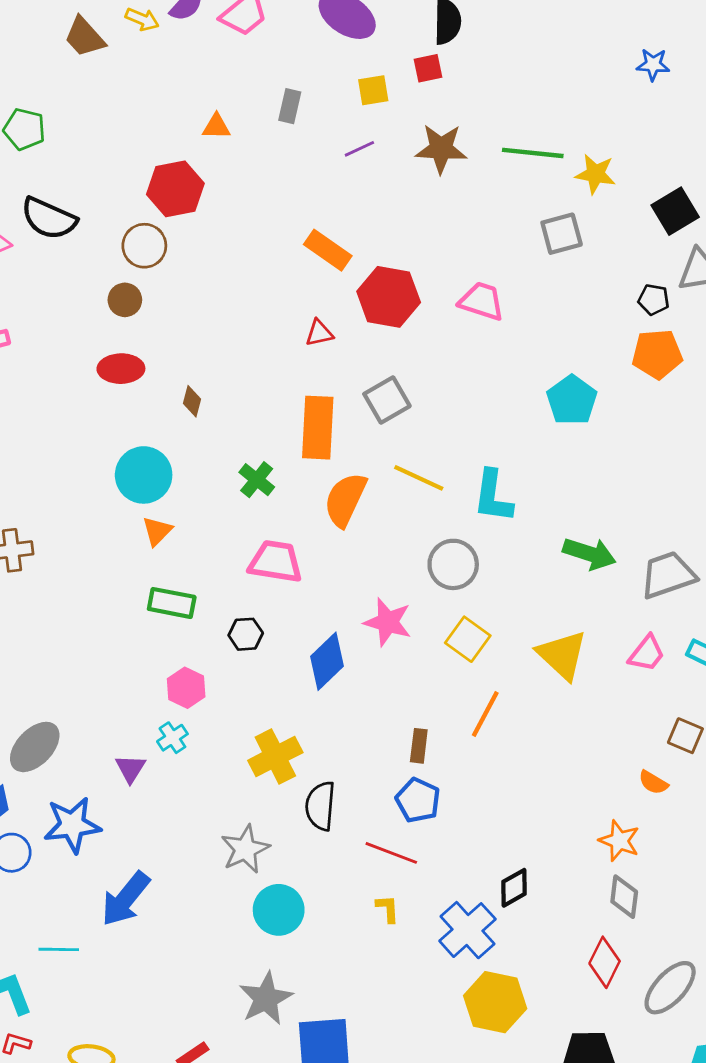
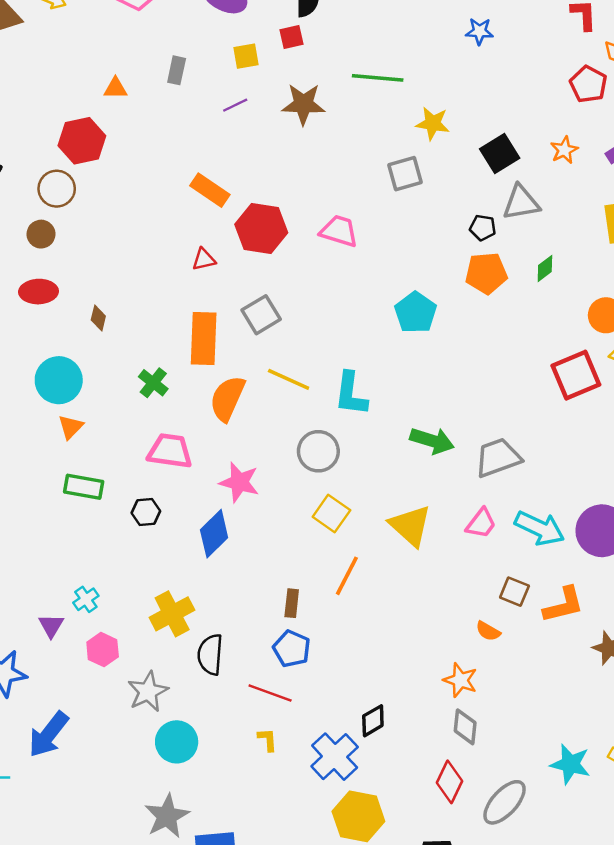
green line: (533, 153) -> (378, 78), moved
pink star: (388, 622) -> (239, 482), moved
pink hexagon: (186, 688) -> (103, 650), moved

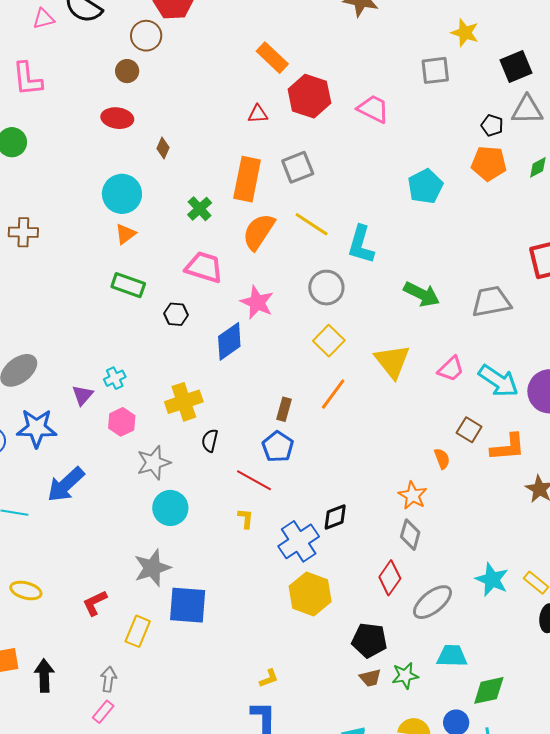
gray trapezoid: (498, 458) -> (491, 302), moved
orange semicircle: (488, 631) -> (442, 459), turned -150
black semicircle: (210, 655) -> (210, 441), size x0.7

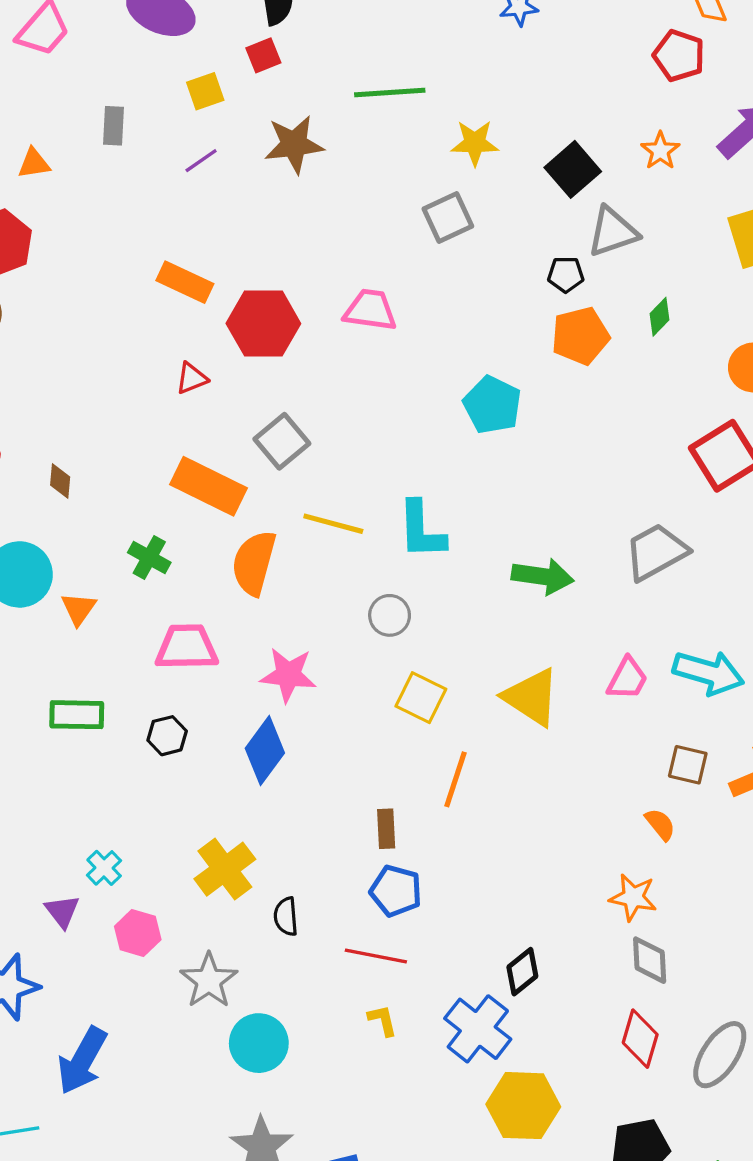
orange rectangle: (247, 179) -> (208, 486), turned -57
orange triangle: (125, 234) -> (79, 609), moved
gray circle: (326, 288) -> (390, 615), size x0.7

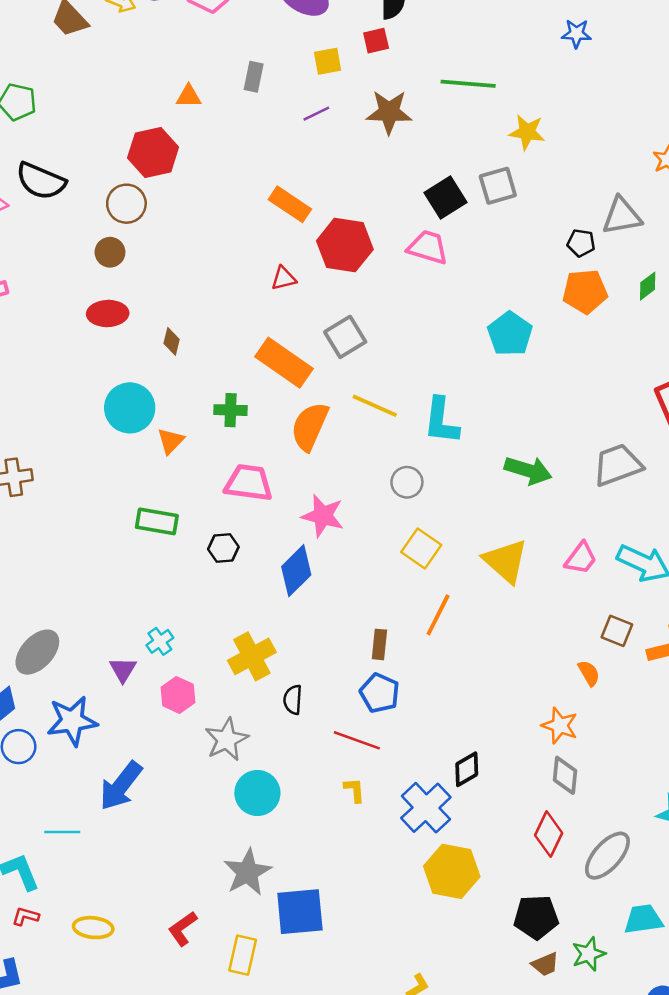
black square: (573, 169) -> (446, 197), moved
green cross: (149, 558) -> (231, 410), turned -36

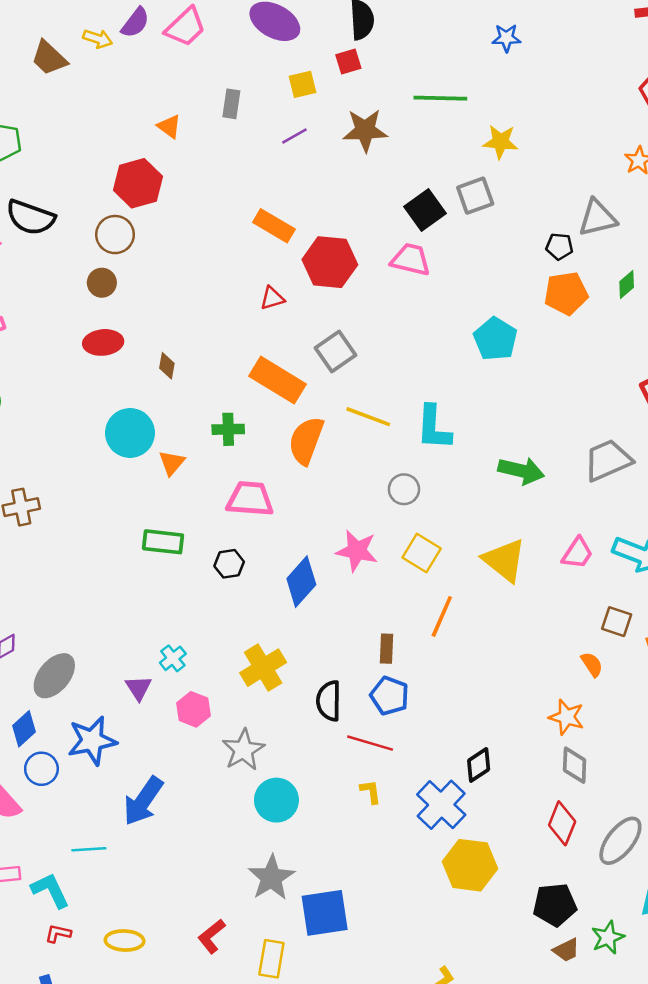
blue star: (576, 34) -> (506, 38), moved
orange triangle: (189, 96) -> (169, 126), turned 40
pink star: (323, 516) -> (357, 551), moved
black semicircle: (293, 700) -> (329, 701), moved, size x1.4

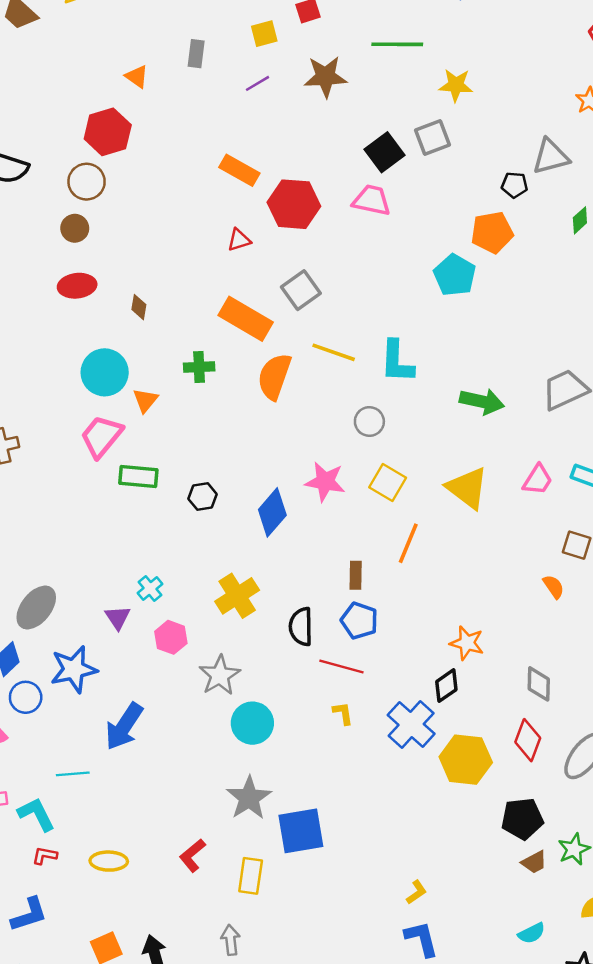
orange pentagon: (566, 293) -> (492, 232), moved
pink trapezoid: (250, 499) -> (101, 436), moved, turned -54
orange star: (567, 717) -> (467, 643), moved
yellow hexagon: (470, 865) -> (466, 760), moved

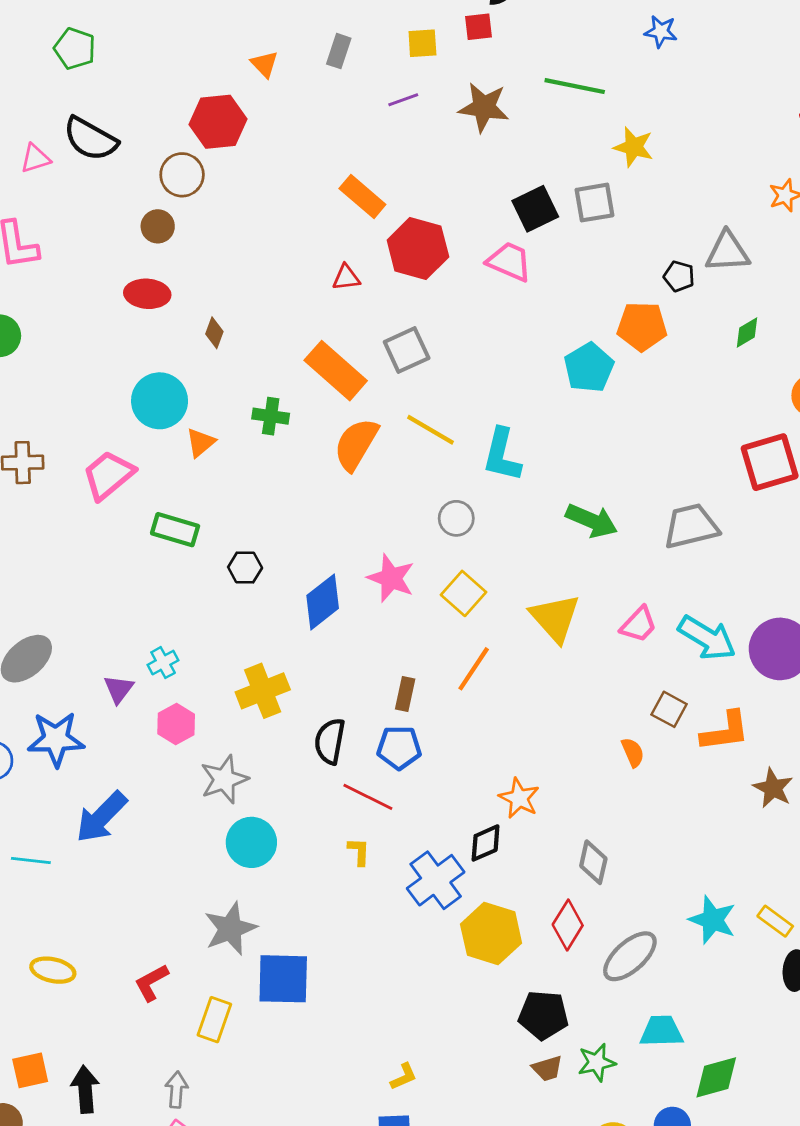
pink trapezoid: (101, 436) -> (108, 475), moved
blue pentagon: (359, 621) -> (399, 748), turned -30

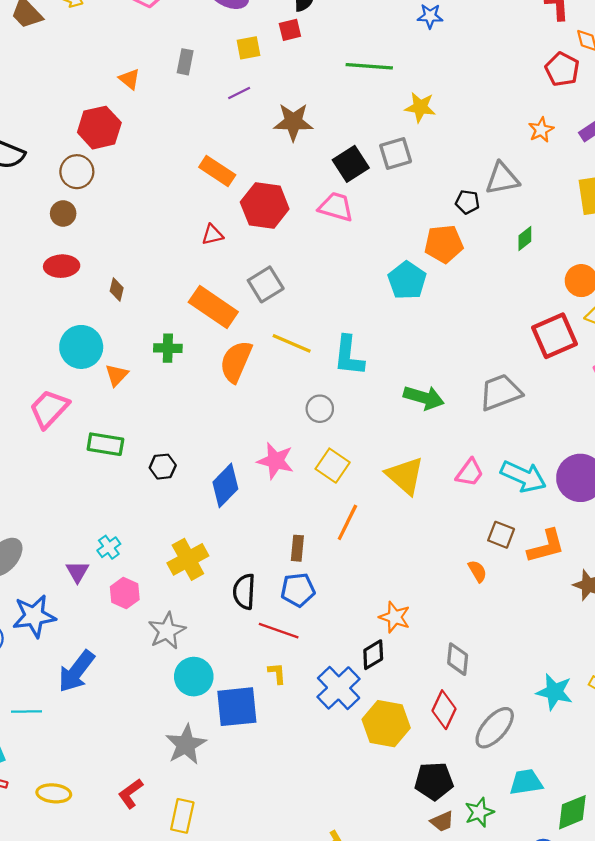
brown star: (484, 107) -> (293, 122), moved
blue square: (283, 979) -> (237, 707), moved

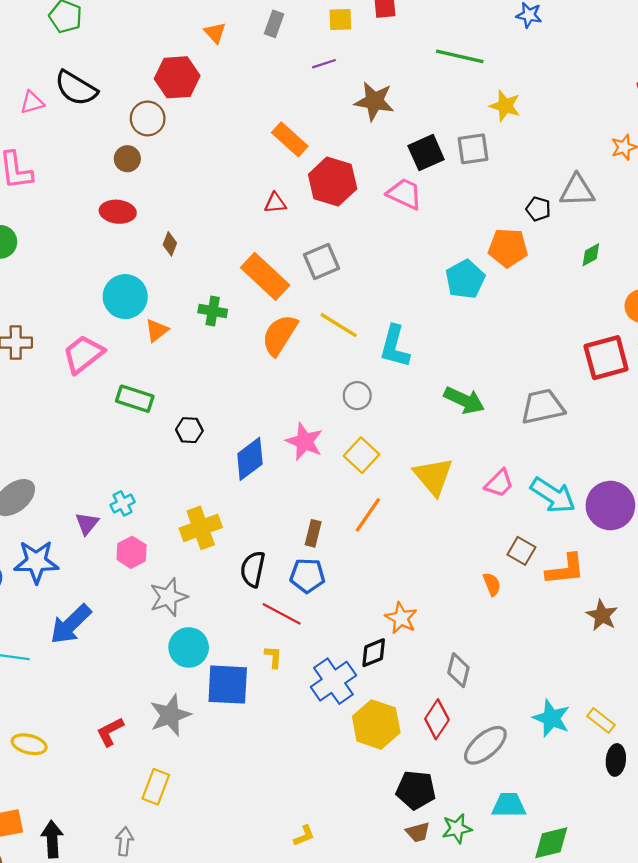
red L-shape: (130, 794) -> (110, 732), moved

